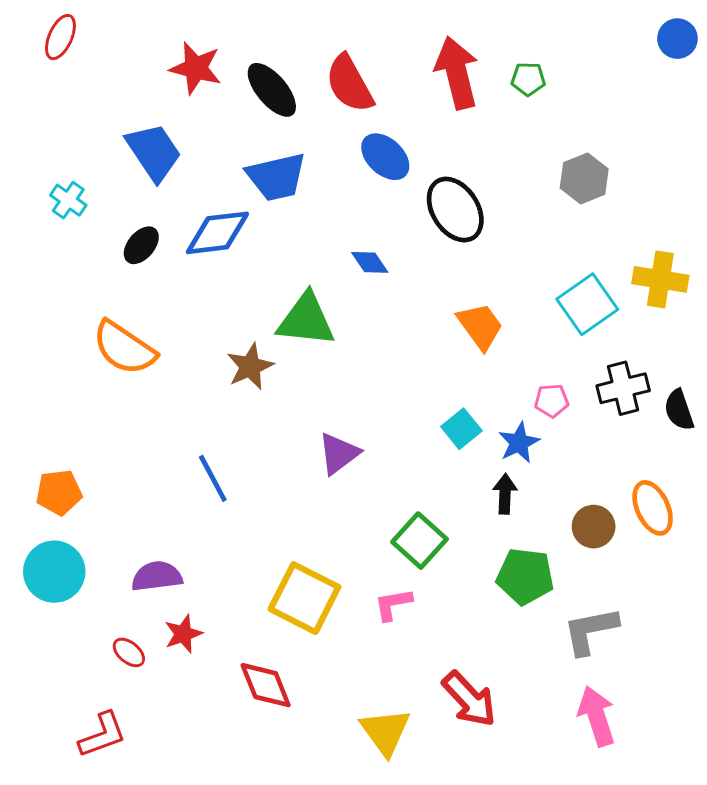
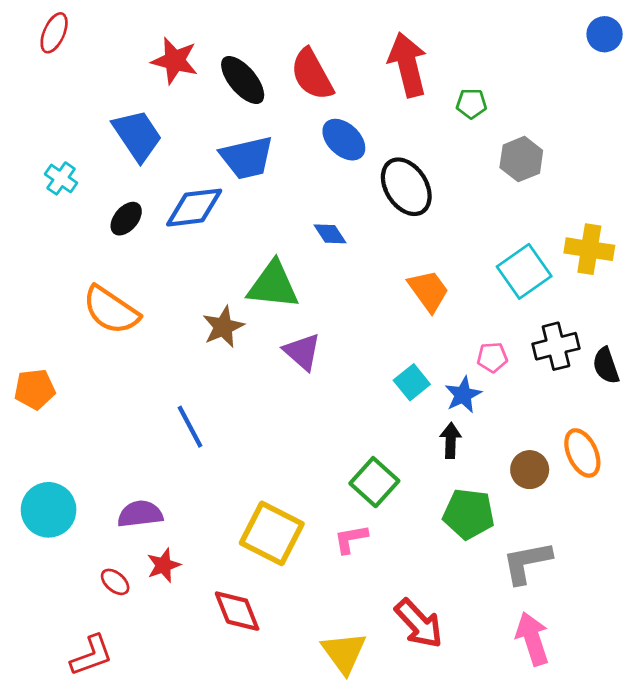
green pentagon: (528, 79) -> (471, 104), moved
purple triangle: (339, 454) -> (302, 352), moved, turned -42
orange pentagon: (59, 492) -> (35, 389), moved

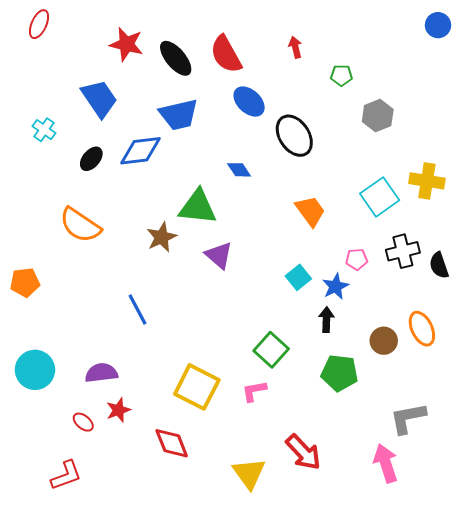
red arrow: (408, 65) -> (295, 47), size x0.5
gray L-shape: (527, 562) -> (408, 418), moved

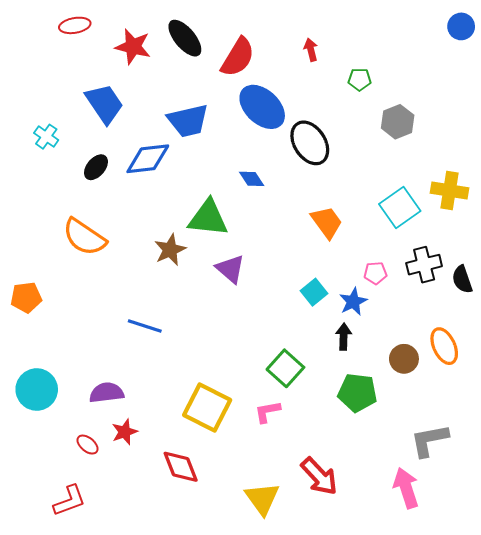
red ellipse: (39, 24) -> (75, 25), moved, turned 56
red semicircle: (226, 54) -> (238, 57), turned -120
black ellipse: (176, 58) -> (185, 38), moved
blue ellipse: (249, 102) -> (262, 107), size x1.4
blue line: (137, 310) -> (145, 326), turned -44

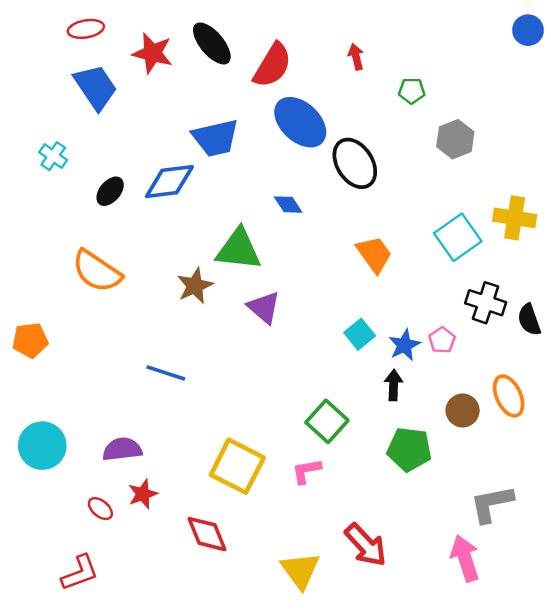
blue trapezoid: (104, 104) -> (96, 87), moved
black cross: (424, 265) -> (486, 303), turned 32
pink pentagon: (375, 273) -> (442, 340), moved, turned -30

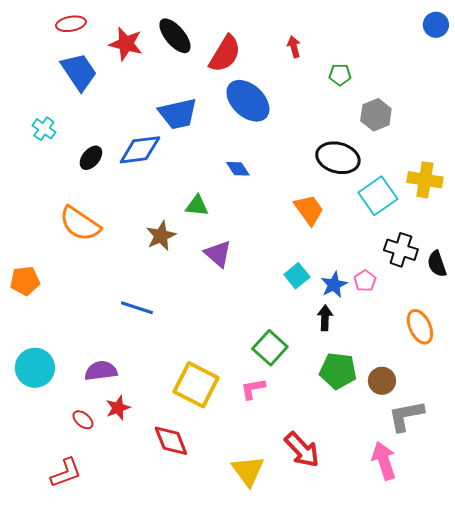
black ellipse: (355, 163) -> (338, 158), moved, turned -42
green triangle: (238, 249) -> (197, 206), size x0.6
brown circle: (463, 410) -> (382, 381), moved

